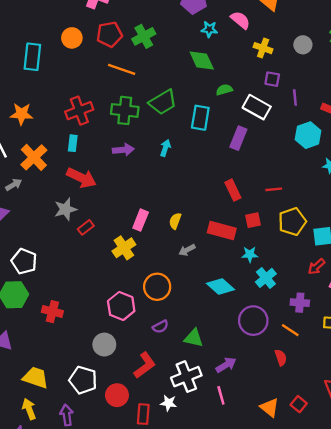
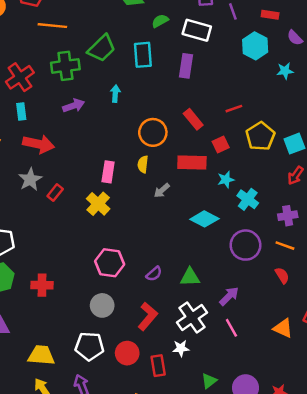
orange circle: (157, 287) -> (153, 132), moved

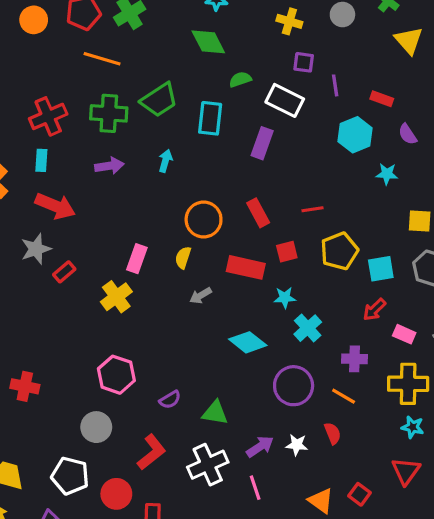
white star: (181, 348) -> (297, 445), moved

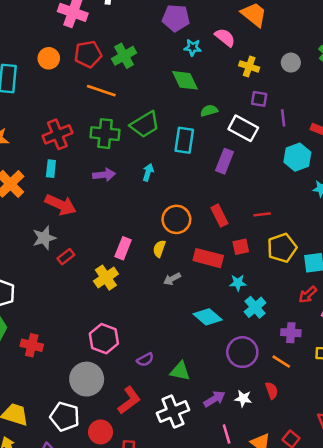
gray circle: (96, 427) -> (87, 379), size x1.4
pink line: (255, 488) -> (227, 434), moved

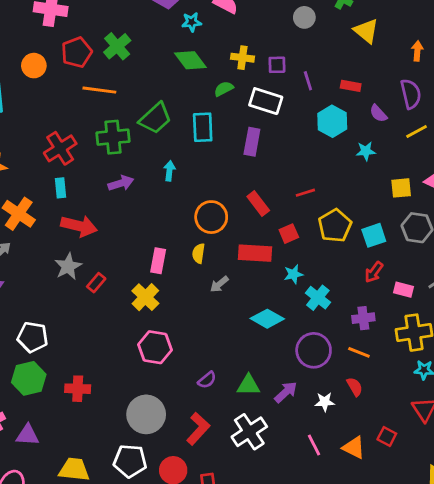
yellow cross: (249, 66) -> (242, 58), moved
pink hexagon: (104, 339) -> (155, 347), moved
purple arrow: (214, 399) -> (286, 392), moved

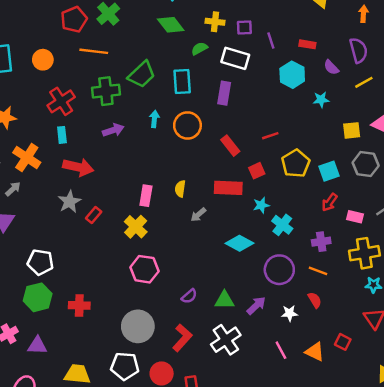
orange circle: (34, 66) -> (43, 60), moved
orange circle: (211, 217) -> (187, 125), moved

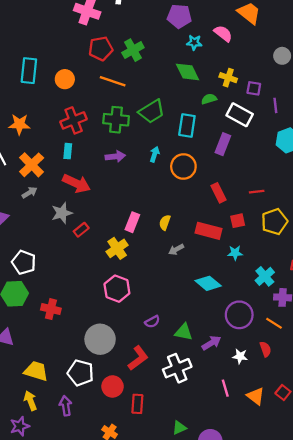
gray arrow: (13, 189) -> (30, 193), moved
cyan cross: (282, 225) -> (265, 276), moved

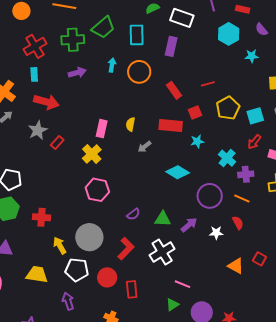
pink line: (225, 388) -> (183, 284), moved, turned -42
yellow arrow: (30, 401) -> (60, 245), moved

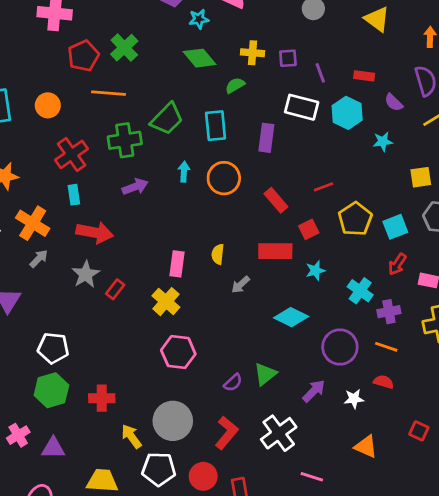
white rectangle: (182, 18) -> (302, 107), moved
green triangle: (163, 219) -> (265, 374), moved, turned -36
red semicircle: (238, 223) -> (384, 382), turned -40
orange triangle: (236, 266) -> (366, 446), moved

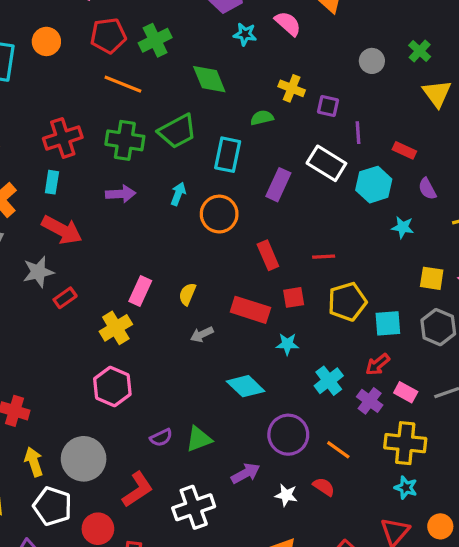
green diamond: (200, 58) -> (209, 79), moved
orange circle: (48, 105) -> (46, 41), moved
purple cross: (389, 312) -> (370, 401), moved, turned 30

